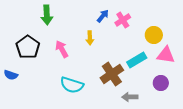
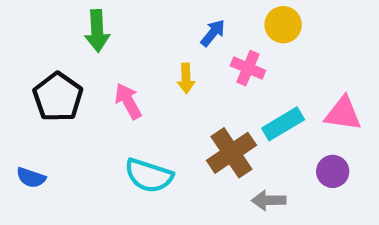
pink cross: (123, 20) -> (248, 68), moved, turned -35
yellow circle: (154, 35) -> (283, 25), moved
blue semicircle: (11, 75) -> (31, 178), moved

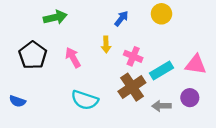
green arrow: (97, 31) -> (55, 17), turned -100
pink cross: (248, 68) -> (133, 56), moved
gray arrow: (269, 200) -> (161, 106), moved

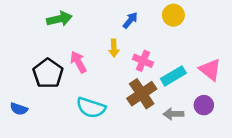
black pentagon: (33, 55) -> (48, 73), moved
pink triangle: (196, 65) -> (210, 70), turned 30

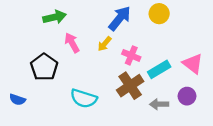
blue arrow: (130, 20) -> (120, 18), size x1.6
yellow arrow: (114, 48) -> (105, 44), turned 42
pink arrow: (78, 62) -> (72, 43), moved

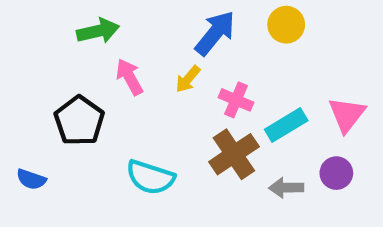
pink triangle: (193, 64) -> (347, 115), turned 30

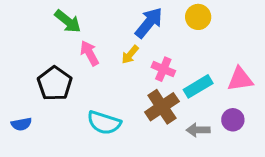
green arrow: (98, 31) -> (68, 21), turned 52
pink triangle: (347, 115) -> (240, 79), turned 44
blue semicircle: (31, 179) -> (21, 124), turned -30

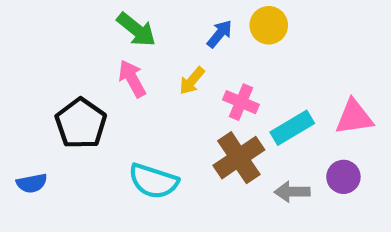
yellow circle: (198, 17) -> (269, 25), moved
green arrow: (68, 21) -> (136, 30), moved
blue arrow: (149, 23) -> (220, 34), size x0.6

